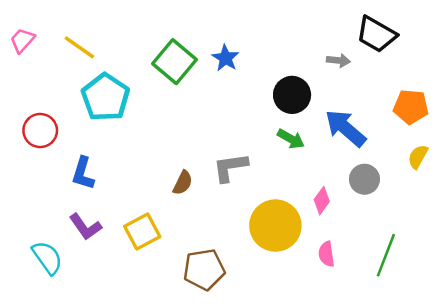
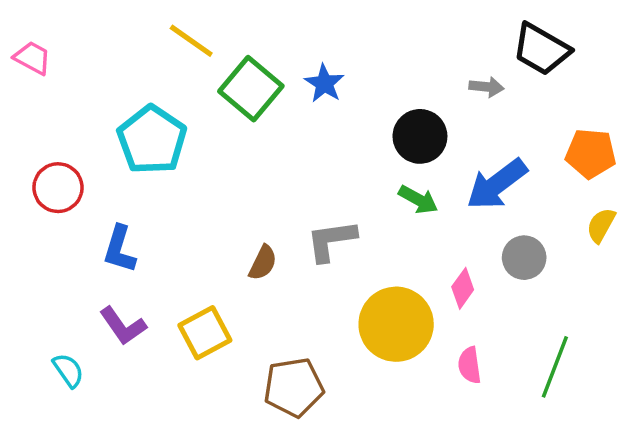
pink trapezoid: (22, 40) -> (32, 58), turned 76
yellow line: (79, 47) -> (191, 41), moved
blue arrow: (345, 128) -> (497, 184), turned -78
cyan semicircle: (47, 258) -> (68, 370), size x0.7

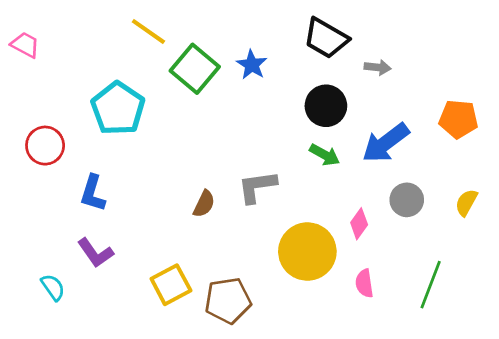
black trapezoid: (541, 49) -> (326, 38), moved
yellow semicircle: (601, 225) -> (466, 203), moved
yellow square: (205, 333) -> (171, 285), moved

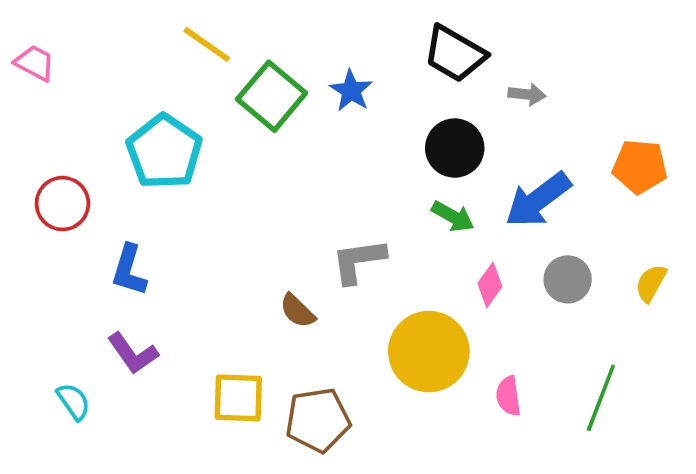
brown semicircle: (204, 204) -> (297, 311), moved, turned 108
pink diamond: (359, 224) -> (490, 285), moved
yellow square: (171, 285) -> (238, 398), turned 30

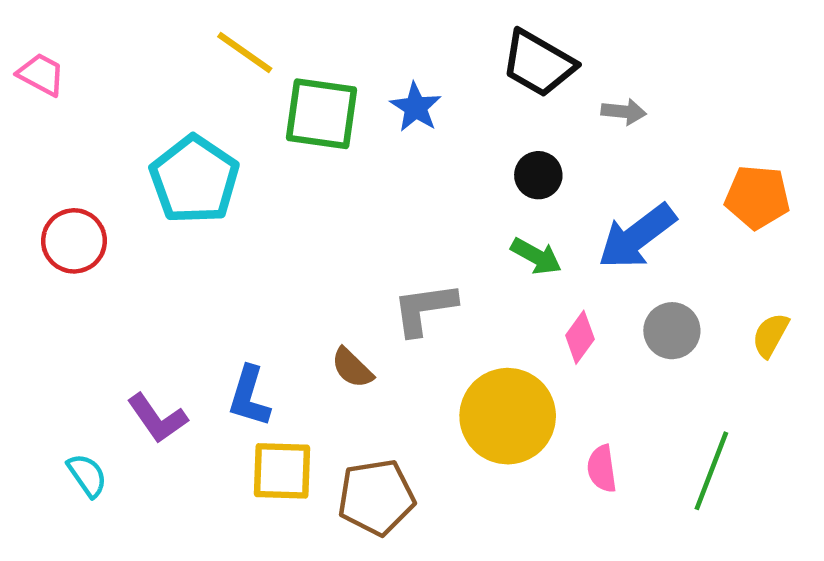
green square: (272, 96) -> (321, 114), turned -32
black circle: (455, 148) -> (538, 175), size x0.7
blue L-shape: (129, 270) -> (249, 396), moved

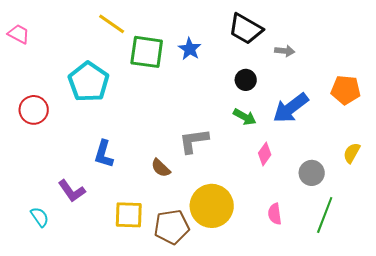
gray circle: (672, 331) -> (312, 173), moved
blue L-shape: (249, 396) -> (104, 154), moved
yellow circle: (508, 416) -> (212, 206), moved

